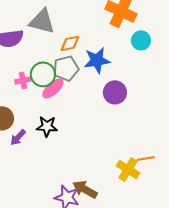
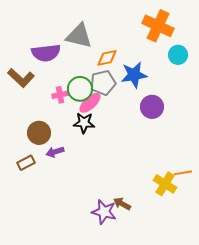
black star: (47, 126) -> (84, 123), moved
purple arrow: (18, 137) -> (55, 152), turned 30
brown arrow: (85, 189) -> (122, 204), size x0.7

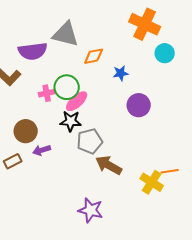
blue star: (134, 75) -> (121, 73), size x0.6
gray pentagon: (103, 83) -> (90, 141), moved
brown arrow: (122, 204) -> (109, 165), moved, size x1.5

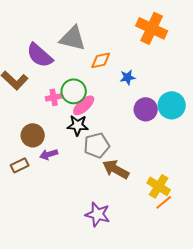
purple semicircle: (33, 51) -> (40, 55), turned 48
cyan circle: (165, 53) -> (172, 105), moved, size x1.4
orange line: (170, 171) -> (164, 202), moved, turned -30

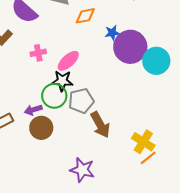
green circle: (74, 91) -> (54, 96), moved
purple circle: (146, 109) -> (130, 47), moved, size x1.4
brown circle: (33, 135) -> (41, 128), moved
brown arrow: (116, 169) -> (100, 125), turned -148

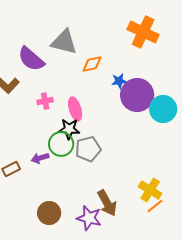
pink ellipse: (68, 61) -> (75, 109), turned -65
brown arrow: (100, 125) -> (107, 203), moved
brown circle: (41, 128) -> (49, 213), moved

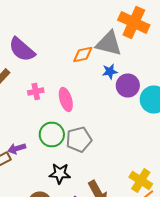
gray triangle: (64, 42) -> (109, 44), moved
purple circle: (137, 95) -> (128, 86), size x0.7
black star: (69, 129) -> (60, 174), moved
purple arrow: (40, 158) -> (17, 148), moved

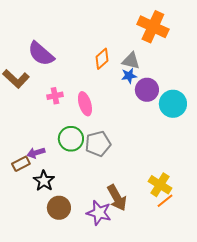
gray triangle: (109, 44) -> (131, 61), moved, size x0.7
orange diamond: (83, 54) -> (102, 59), turned -30
black star: (60, 174) -> (44, 181), moved, turned 30

